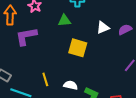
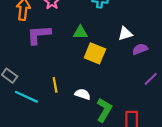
green triangle: (64, 20) -> (80, 32), moved
purple semicircle: (125, 30) -> (140, 49), moved

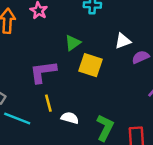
green triangle: (80, 32) -> (73, 43), turned -32
purple L-shape: (39, 35) -> (43, 72), moved
white semicircle: (83, 94) -> (70, 118), moved

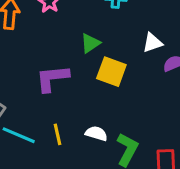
yellow line: (48, 103) -> (58, 134), moved
white semicircle: (70, 118) -> (96, 133), moved

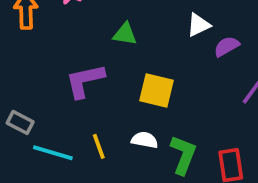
green triangle: (90, 43) -> (125, 34), turned 50
yellow square: (111, 72) -> (156, 90), moved

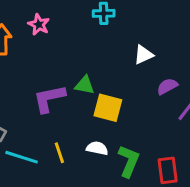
green triangle: (125, 34) -> (85, 85), moved
purple semicircle: (227, 46) -> (167, 86), moved

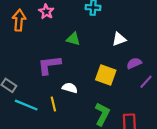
green triangle: (85, 85) -> (73, 39), moved
yellow square: (108, 108) -> (106, 75), moved
white semicircle: (97, 148) -> (70, 88), moved

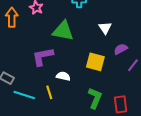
green triangle: (73, 39) -> (63, 31), size x1.6
white triangle: (119, 39) -> (105, 28), turned -40

